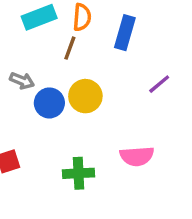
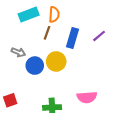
blue rectangle: (125, 33) -> (73, 38), moved
purple line: (159, 84) -> (99, 36), moved

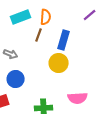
purple line: (99, 36) -> (90, 15), moved
yellow circle: (56, 61) -> (59, 63), moved
blue circle: (35, 66) -> (16, 79), moved

